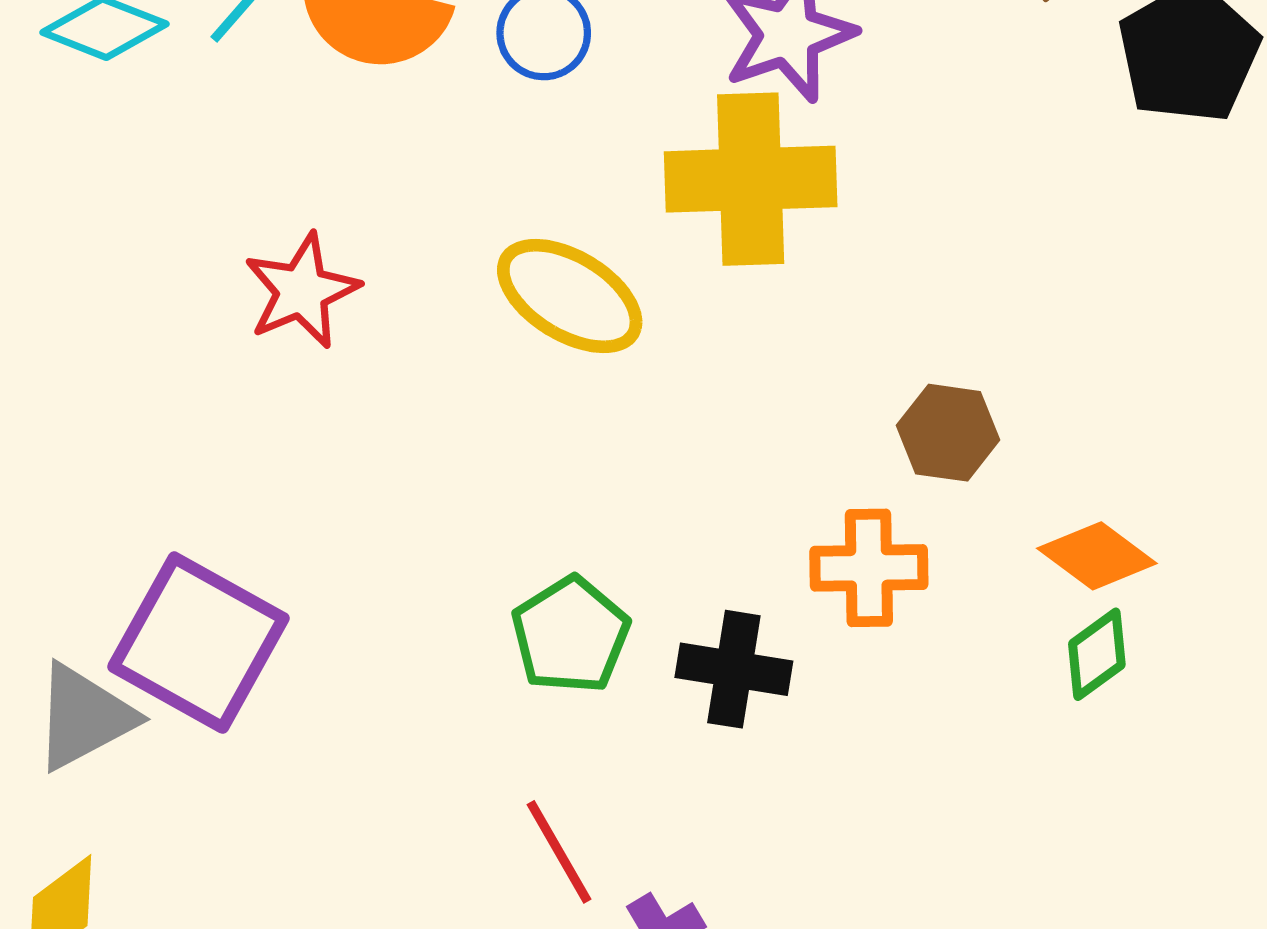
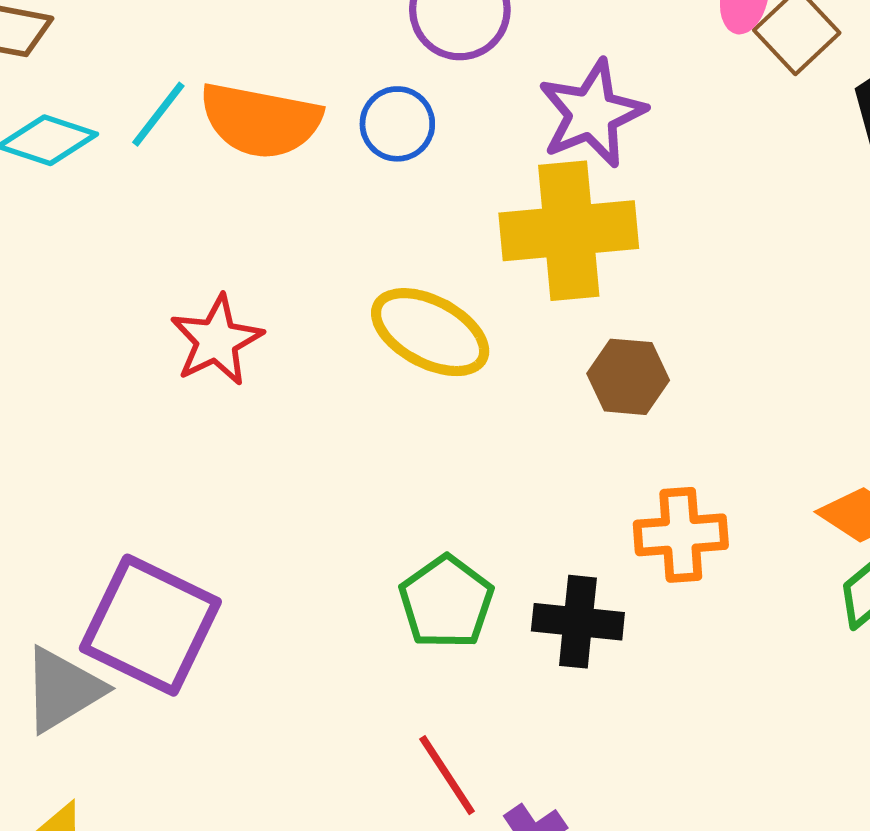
brown hexagon: (948, 433) -> (628, 377), moved

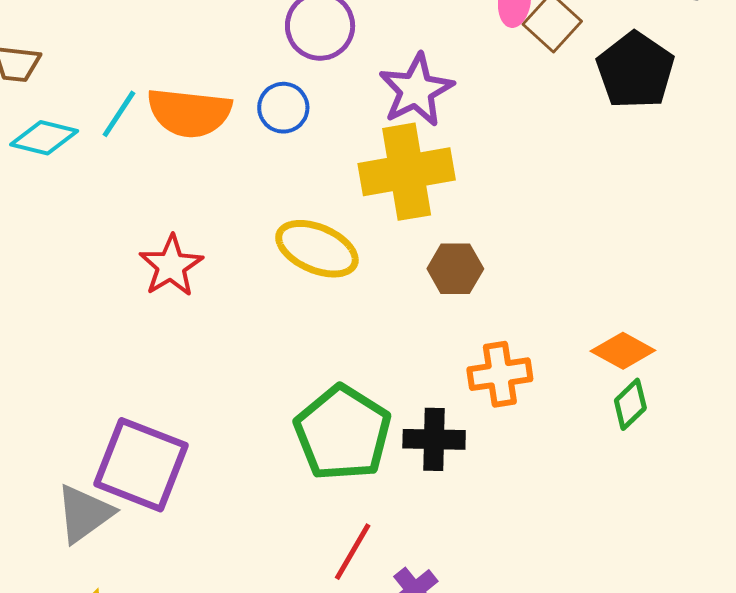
green pentagon: (446, 602) -> (343, 433), size x1.5
red line: (447, 775) -> (353, 552), turned 68

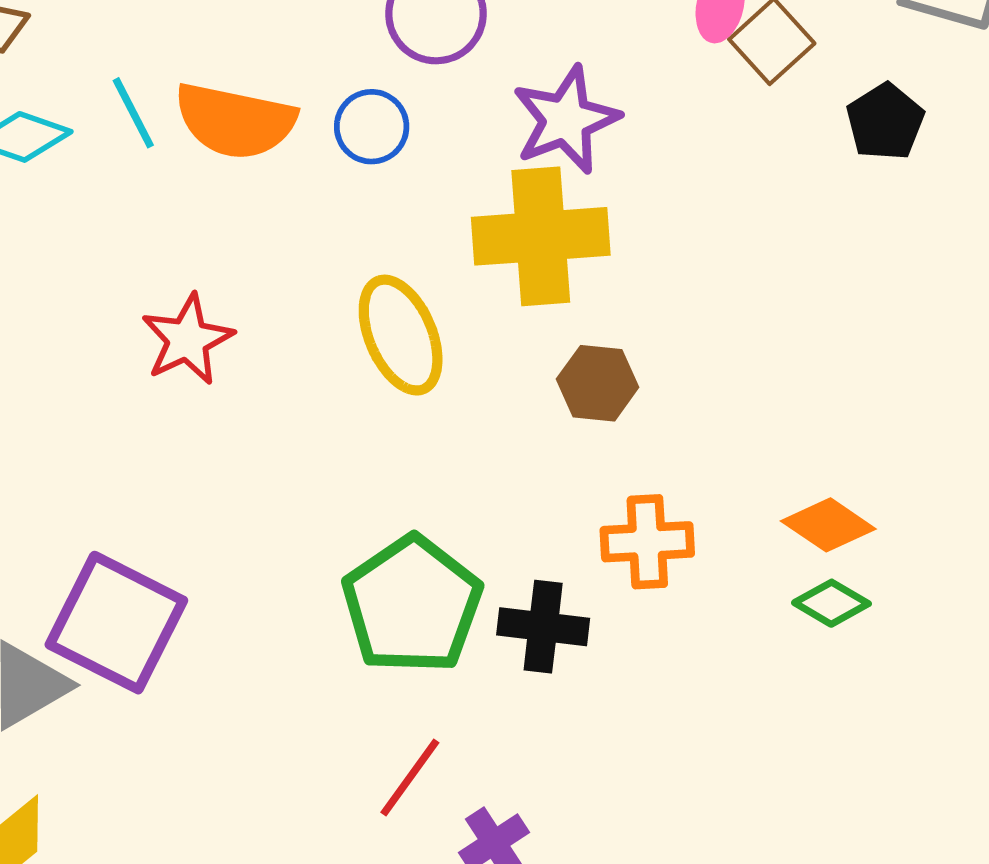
black pentagon: (635, 70) -> (885, 122), size x0.7
cyan line: (119, 114) -> (133, 113), turned -66
yellow ellipse: (317, 249) -> (401, 335), turned 38
green diamond: (630, 404) -> (831, 603), turned 69

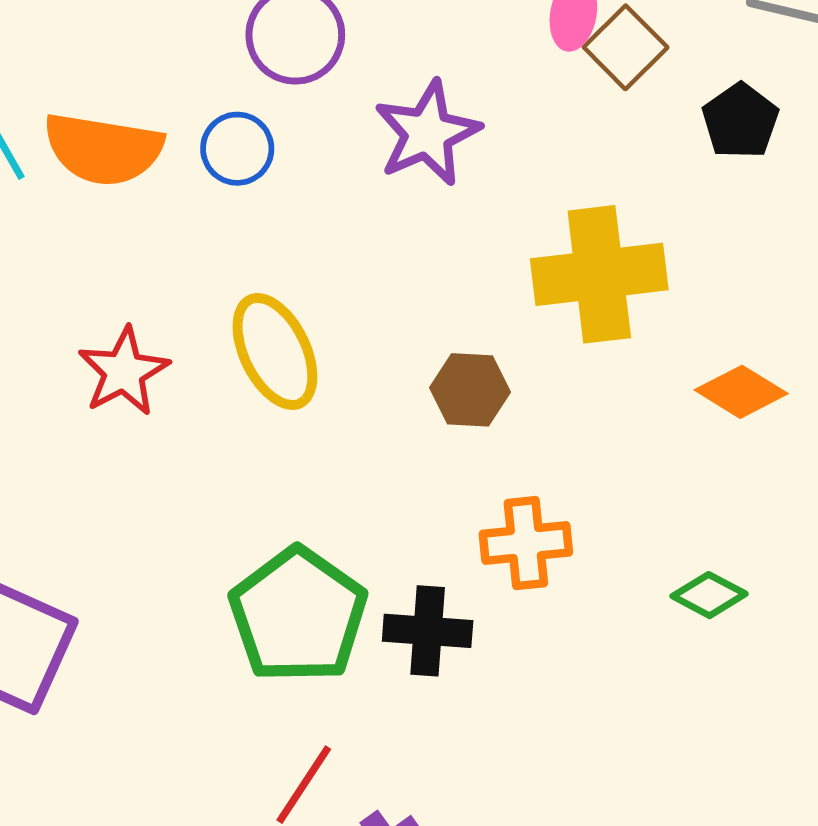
yellow cross: (541, 236) -> (599, 274), moved
red star: (187, 340) -> (124, 372), moved
orange diamond: (828, 525) -> (741, 392), moved

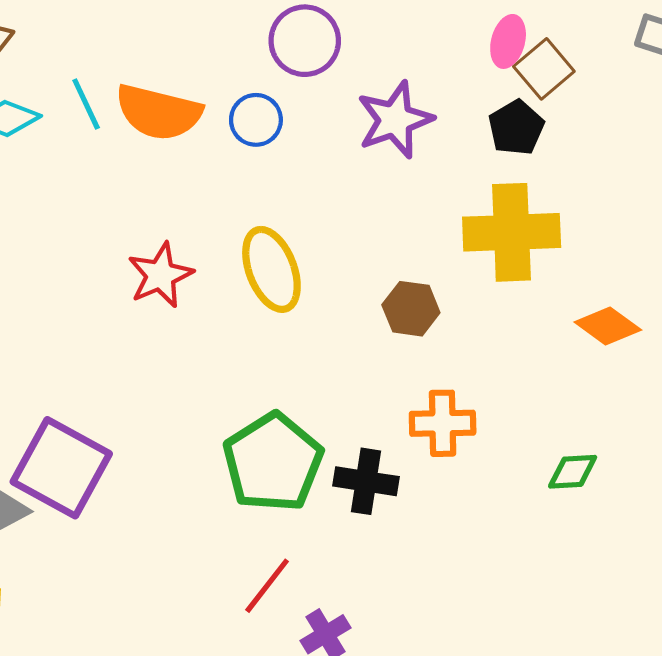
black pentagon: (740, 121) -> (516, 128), moved
green diamond: (709, 595) -> (573, 472), turned -36

